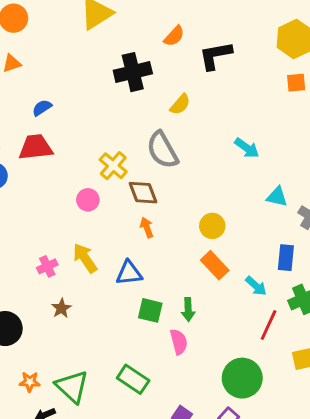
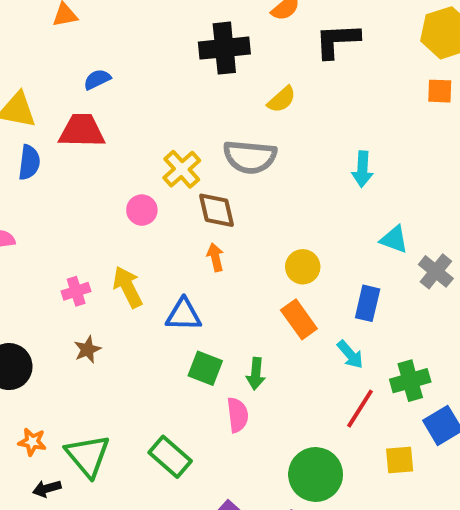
cyan arrow: (247, 148) -> (362, 169), turned 50
gray semicircle: (162, 150) -> (250, 157), turned -63
blue rectangle: (286, 258) -> (368, 303), moved

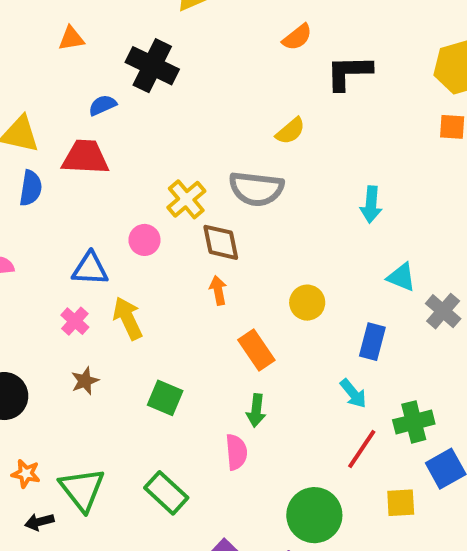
black cross: (224, 48) -> (152, 66), moved, turned 30
pink cross: (76, 291) -> (75, 321), turned -32
blue triangle: (184, 315) -> (90, 269), moved
orange rectangle: (299, 319) -> (256, 350), moved
green square: (205, 368) -> (165, 398), moved

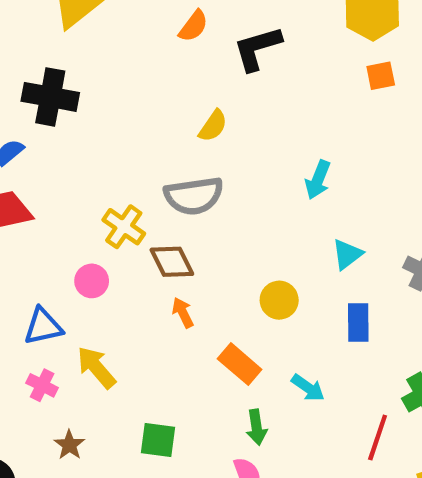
cyan arrow: (371, 204) -> (318, 180), turned 32
cyan triangle: (401, 277) -> (347, 254), moved, turned -44
cyan arrow: (353, 393) -> (308, 388), moved

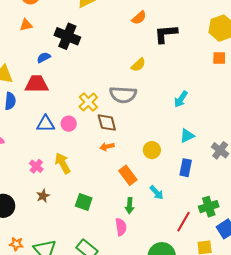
orange arrow: (183, 313) -> (107, 147), turned -88
blue triangle: (43, 326) -> (46, 124), moved

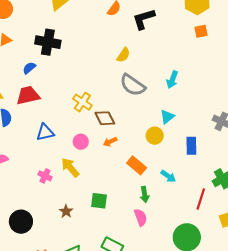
gray semicircle: (123, 95) -> (133, 85), moved, turned 44
pink circle: (69, 124) -> (81, 142), moved
cyan triangle: (187, 136) -> (167, 117), moved
brown star: (43, 196) -> (66, 211), moved

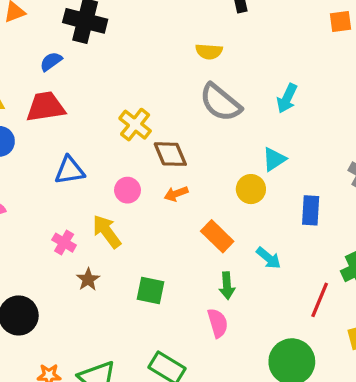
yellow semicircle: (123, 55) -> (209, 52), turned 56
brown star: (66, 211) -> (88, 279), moved

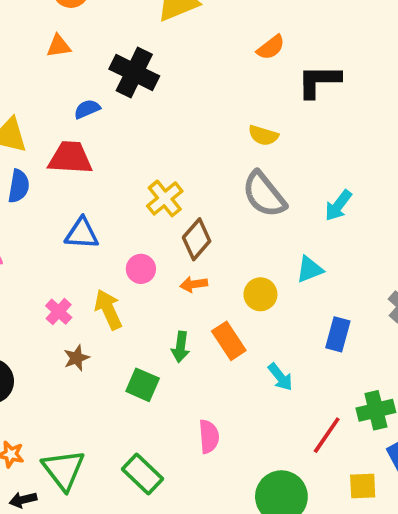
brown diamond: (170, 154) -> (197, 239), turned 52
yellow circle: (251, 189) -> (260, 294), moved
green arrow: (227, 286) -> (181, 347), moved

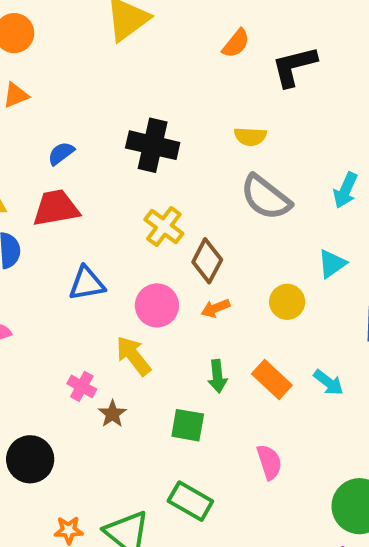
black cross: (134, 73) -> (153, 145), moved
pink circle: (141, 269) -> (157, 305), size x1.4
pink cross: (59, 312) -> (82, 386), moved
orange rectangle: (229, 341) -> (272, 379), moved
green rectangle: (143, 474) -> (190, 501), moved

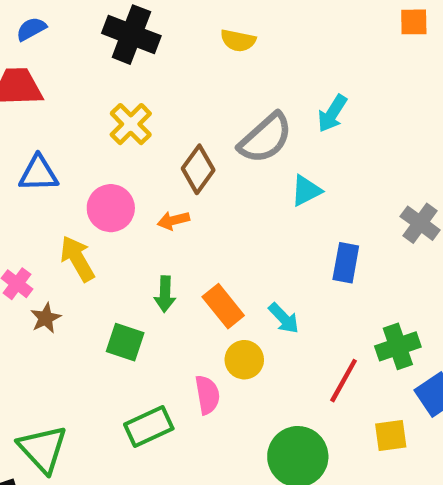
gray semicircle: (266, 197) -> (265, 138), moved, turned -88
brown diamond: (207, 261) -> (198, 169), moved
yellow circle: (287, 302) -> (244, 360), moved
green rectangle: (190, 501) -> (149, 426), moved, turned -63

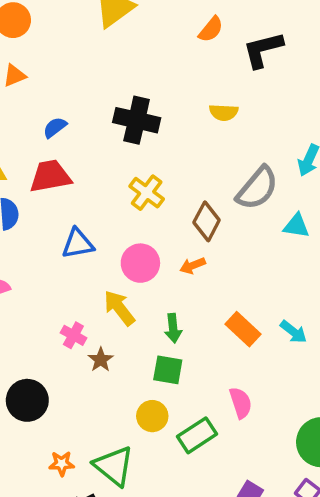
cyan triangle: (306, 191) -> (296, 226), turned 44
green arrow: (165, 294) -> (173, 328), moved
yellow circle: (244, 360) -> (152, 416), moved

